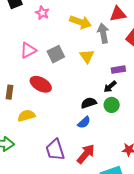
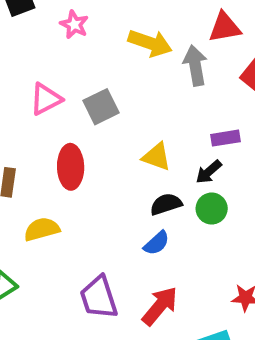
yellow triangle: (87, 56) -> (156, 157), moved, turned -35
red ellipse: (41, 84) -> (71, 167), turned 60

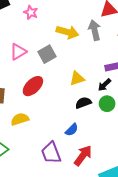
yellow arrow: (150, 43) -> (67, 32), moved
yellow triangle: (156, 157) -> (77, 78), turned -35
red ellipse: (71, 167) -> (33, 86), turned 50
blue semicircle: (157, 243) -> (72, 130), moved

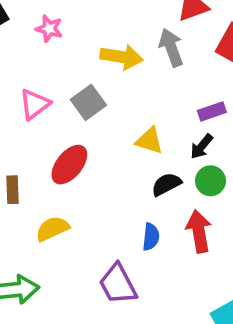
yellow triangle: (77, 78) -> (149, 141), turned 42
blue semicircle: (72, 130) -> (151, 237), turned -32
red arrow: (83, 156) -> (199, 231), moved, turned -40

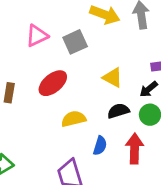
yellow semicircle: (52, 229) -> (74, 119), moved

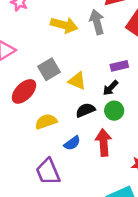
gray square: (75, 42) -> (49, 69), moved
blue semicircle: (100, 146) -> (72, 143), turned 42

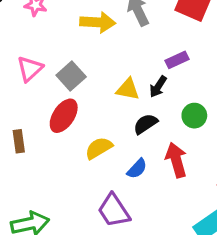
gray square: (49, 69) -> (71, 76), moved
black arrow: (110, 88) -> (158, 87), moved
green circle: (114, 111) -> (194, 116), moved

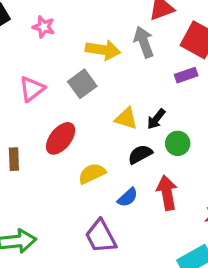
purple rectangle: (177, 60) -> (186, 75), moved
gray square: (71, 76) -> (82, 84), moved
green circle: (194, 116) -> (178, 143), moved

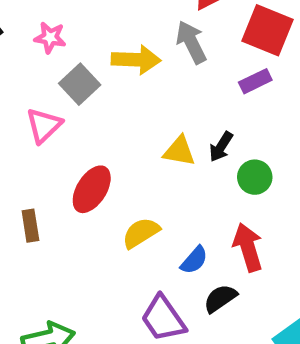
gray square: (82, 84) -> (80, 84), moved
black semicircle: (140, 154) -> (220, 298), moved

